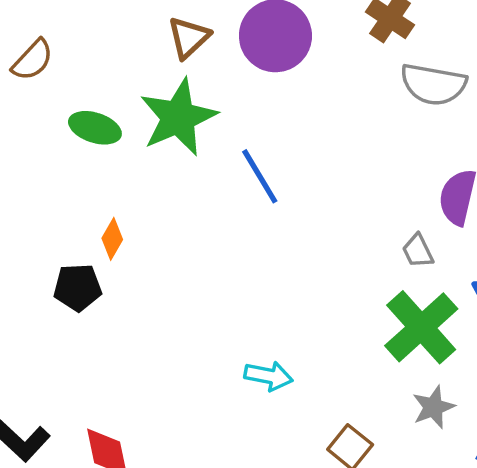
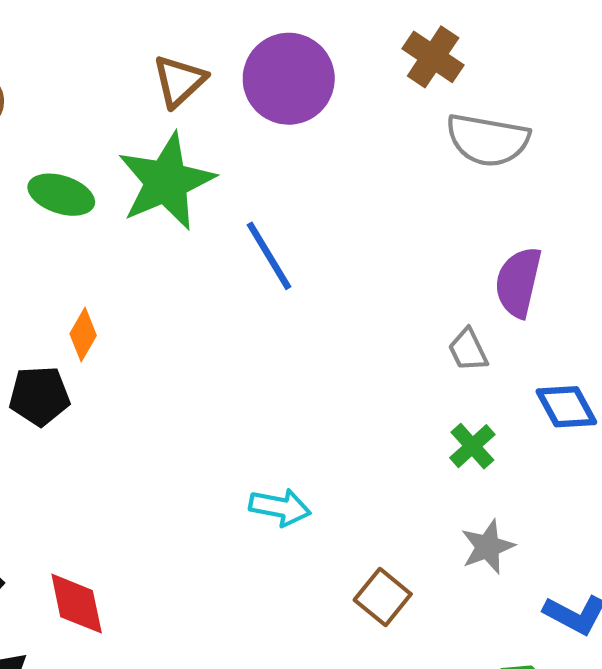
green cross: (421, 327) -> (472, 446), size x0.5

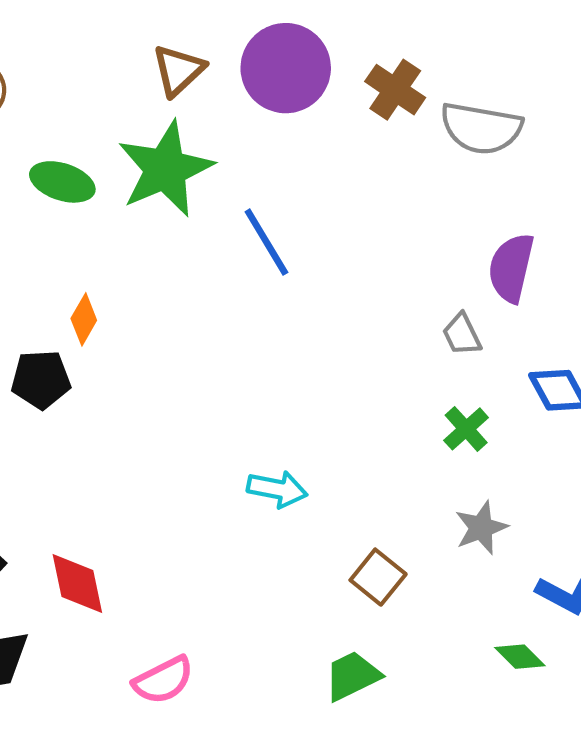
brown cross: (433, 57) -> (395, 90), moved

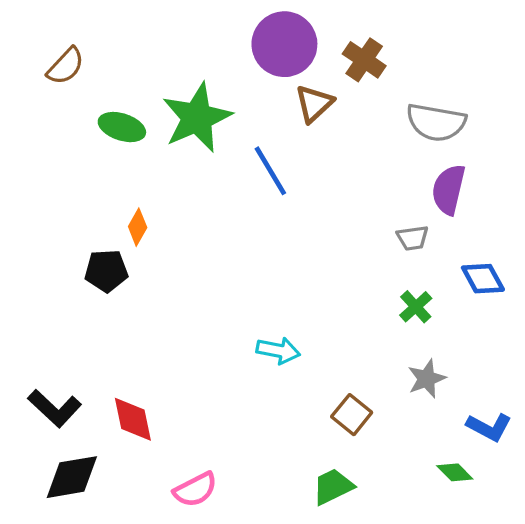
brown triangle: (178, 70) -> (314, 104), moved
gray semicircle: (481, 128) -> (436, 122), moved
gray trapezoid: (462, 334) -> (413, 238), turned -72

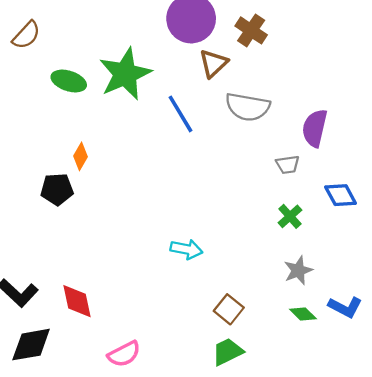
gray semicircle: (436, 122) -> (248, 107), moved
brown square: (352, 415) -> (229, 309), moved
green diamond: (455, 472) -> (303, 314), moved

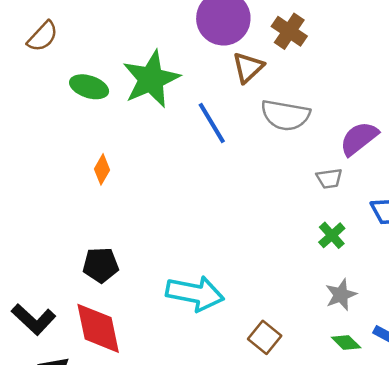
purple semicircle: (315, 128) -> (359, 138), turned 39
black pentagon: (57, 189) -> (101, 265), moved
cyan arrow: (186, 249) -> (195, 293), moved, size x1.6
red diamond: (77, 301) -> (98, 328), size x1.4

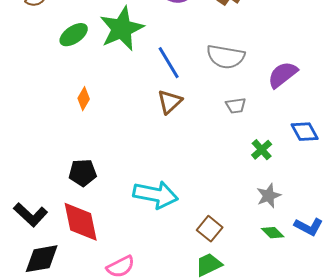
brown triangle: (248, 67) -> (170, 102), moved
green ellipse: (89, 87) -> (74, 35), turned -52
gray trapezoid: (329, 178) -> (236, 106), moved

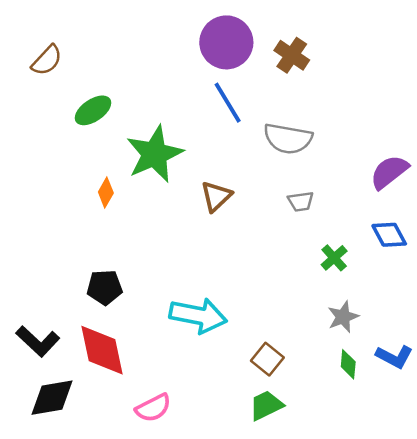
green star: (122, 29) -> (155, 154), moved
blue line: (169, 63) -> (228, 103), moved
purple semicircle: (283, 75) -> (389, 172), moved
green diamond: (273, 233) -> (348, 364), turned 50

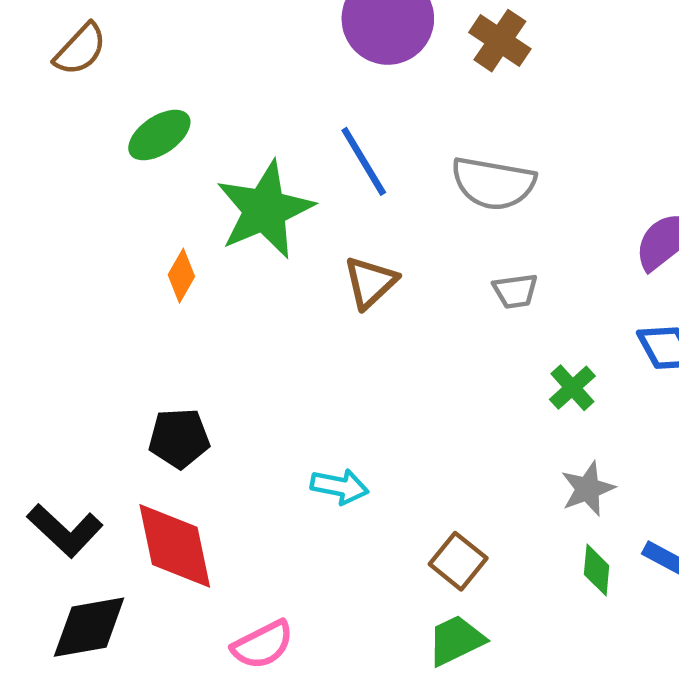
blue line: (228, 103) -> (364, 161), moved
cyan arrow: (198, 316) -> (340, 487), size x0.6

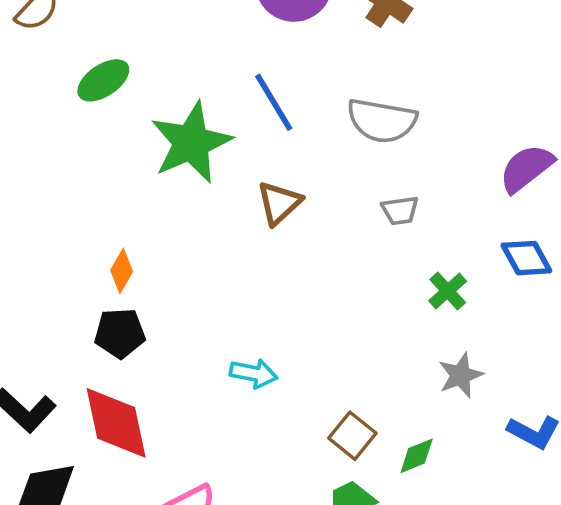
orange diamond: (181, 276) -> (122, 271), moved
green diamond: (597, 570) -> (417, 456), moved, turned 63

